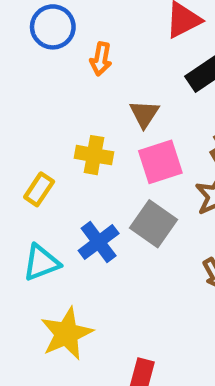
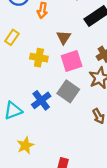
yellow rectangle: (39, 189) -> (12, 37), moved
yellow star: (67, 334) -> (25, 145), size x0.7

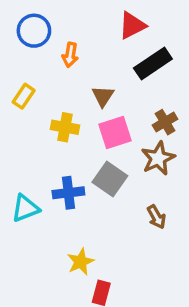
blue cross: (41, 100) -> (68, 193), turned 30
yellow star: (25, 145) -> (81, 262), moved

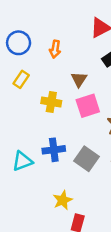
blue circle: (34, 31) -> (19, 43), moved
gray square: (110, 179) -> (87, 159), moved

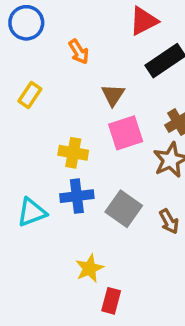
blue circle: (19, 43) -> (26, 23), moved
orange arrow: (55, 49) -> (79, 52), turned -42
yellow cross: (51, 102) -> (73, 153), moved

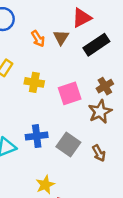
brown triangle: (113, 95) -> (61, 37), moved
yellow cross: (73, 153) -> (34, 82), moved

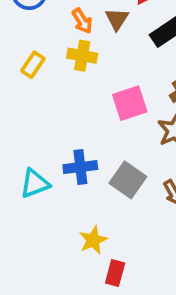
yellow cross: (34, 82) -> (82, 56), moved

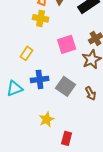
yellow rectangle: (33, 65) -> (27, 53), moved
red rectangle: (115, 273) -> (67, 138), moved

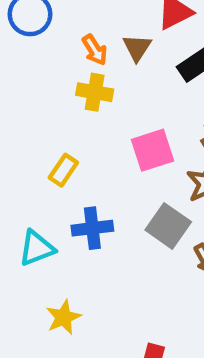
gray square: (66, 86) -> (168, 226), moved
yellow star: (47, 119) -> (63, 317), moved

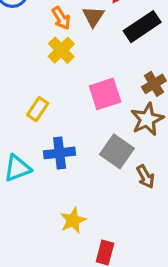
yellow cross: (95, 92) -> (61, 50), turned 36
yellow star: (63, 317) -> (73, 220), moved

